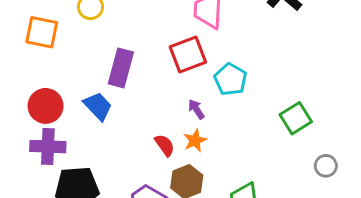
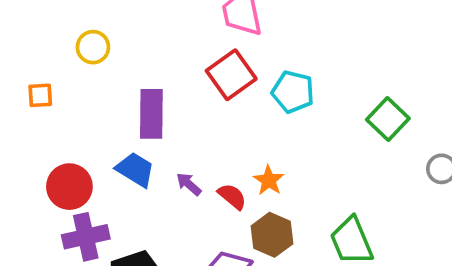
orange square: (42, 32) -> (40, 95), size x0.6
purple arrow: (196, 109) -> (189, 184), moved

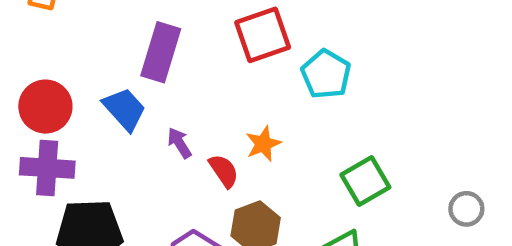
green square: (388, 119) -> (365, 181), moved
orange star: (269, 180) -> (263, 144), moved

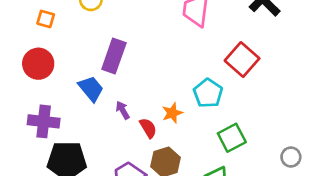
red square: (263, 35) -> (242, 60), moved, turned -32
cyan pentagon: (326, 74) -> (208, 93), moved
red circle: (45, 107) -> (38, 64), moved

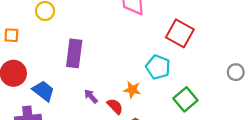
blue trapezoid: (91, 89) -> (43, 91), moved
orange star: (172, 113) -> (132, 90), turned -30
gray circle: (291, 157) -> (236, 72), moved

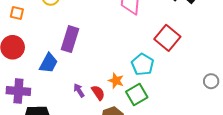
blue trapezoid: (43, 91) -> (49, 63), moved, turned 70
purple arrow: (91, 96) -> (79, 90), moved
green square: (185, 99) -> (137, 94), moved

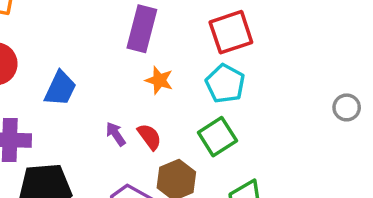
red square: (167, 38) -> (231, 32), moved, turned 35
purple rectangle: (70, 39) -> (142, 29), moved
orange star: (116, 81) -> (159, 80), moved

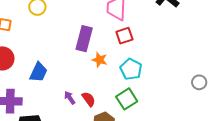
red square: (231, 32) -> (124, 36), moved, size x0.7
orange star: (159, 80) -> (100, 60), moved

